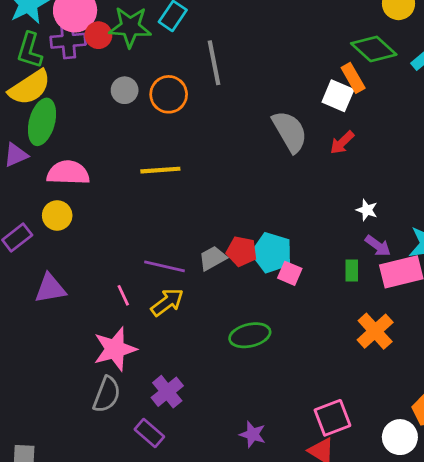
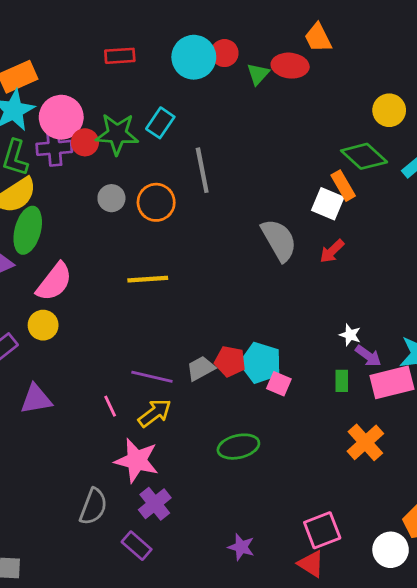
pink semicircle: (68, 173) -> (54, 282), turned 126
white star: (367, 210) -> (350, 335), moved
pink star: (115, 349) -> (137, 460), moved, turned 30

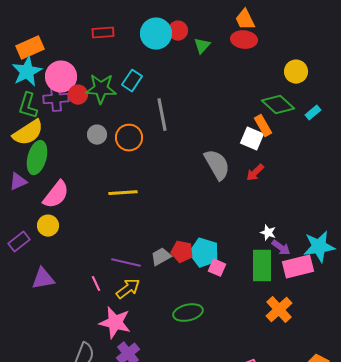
red ellipse: (290, 66) -> (244, 40), moved
green rectangle: (342, 381) -> (262, 266), size x2.0

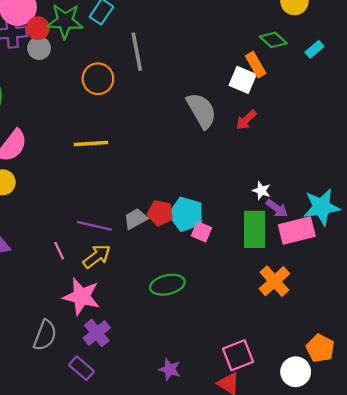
green diamond: (278, 105) -> (273, 40), size x0.7
gray circle: (97, 135) -> (39, 48), moved

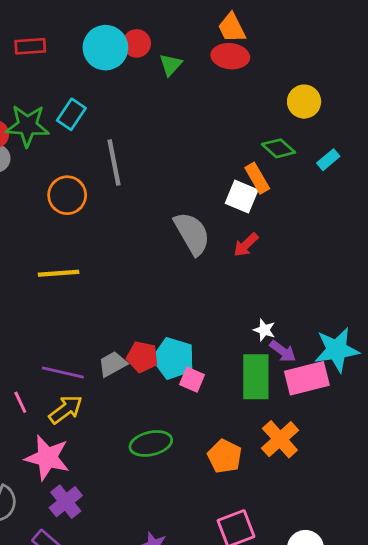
orange pentagon: (320, 348) -> (225, 456), moved

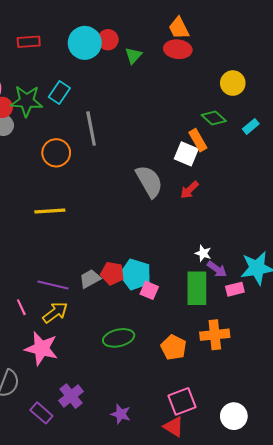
pink rectangle: (307, 378) -> (235, 289), size x0.6
orange cross: (280, 439) -> (215, 335), turned 36
purple cross: (66, 502) -> (71, 396), moved

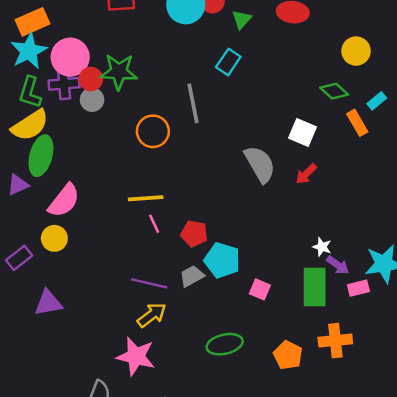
cyan rectangle: (59, 93) -> (228, 62), moved
orange rectangle: (198, 140) -> (357, 123), moved
red pentagon: (112, 273) -> (194, 233), moved
cyan pentagon: (135, 274) -> (222, 260), moved
pink line: (21, 307) -> (154, 224), moved

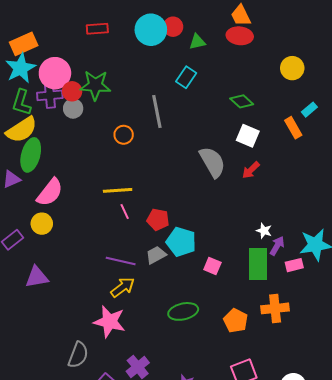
green triangle: (242, 19) -> (197, 42), turned 36
green diamond: (334, 91) -> (242, 101), moved
orange circle: (153, 131) -> (124, 135), size x0.7
purple arrow: (338, 265) -> (277, 246), turned -96

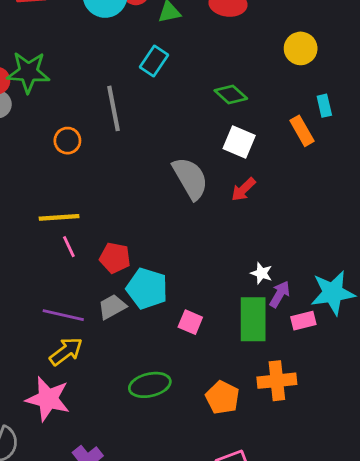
cyan rectangle: (309, 110) -> (324, 106), turned -63

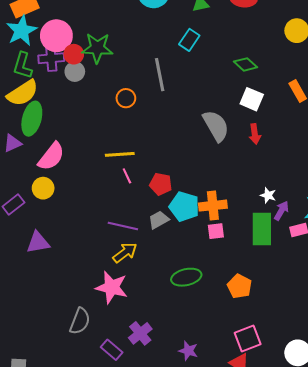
red arrow: (243, 189) -> (255, 134), turned -54
pink square: (190, 322) -> (216, 231), turned -30
orange cross: (277, 381) -> (213, 206), moved

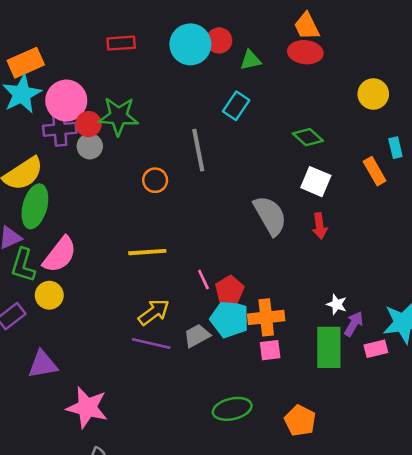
green L-shape: (23, 65) -> (23, 265), moved
pink line: (127, 176) -> (203, 280), moved
red pentagon: (161, 184) -> (230, 290), moved, turned 30
yellow arrow: (125, 253) -> (154, 312), moved
pink star: (112, 287) -> (87, 408), moved

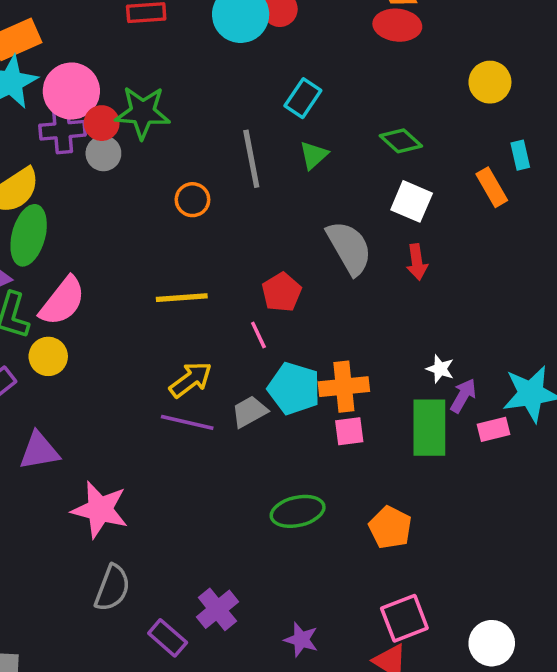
green triangle: (250, 60) -> (314, 155), moved, turned -30
red pentagon: (230, 290) -> (282, 292), moved

